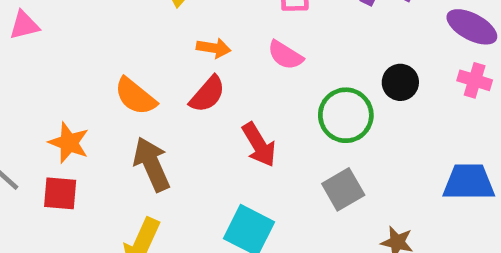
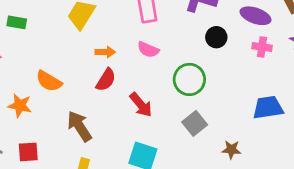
black circle: (400, 82) -> (216, 37), moved
orange semicircle: (135, 96) -> (49, 81), moved
orange star: (69, 143) -> (20, 106), moved

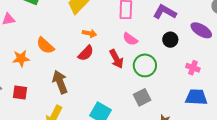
pink cross: (262, 47) -> (193, 68), moved
pink semicircle: (148, 50) -> (130, 39), moved
red arrow: (141, 105) -> (116, 59), moved
orange star: (20, 106) -> (21, 58), turned -30

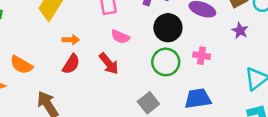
black circle: (170, 40) -> (168, 28), size x1.5
green circle: (145, 65) -> (166, 62), moved
blue trapezoid: (196, 97) -> (198, 99), moved

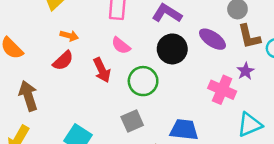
pink cross: (202, 56) -> (222, 90), moved, size x1.5
green circle: (166, 62) -> (143, 81), moved

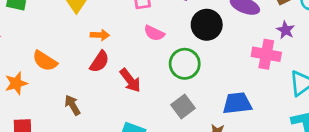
red arrow: (102, 70) -> (130, 80), moved
brown arrow: (28, 96) -> (72, 105), size x0.7

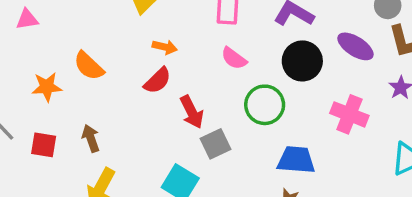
pink cross: (266, 54) -> (349, 114), moved
blue trapezoid: (237, 103) -> (296, 160), moved
brown arrow: (72, 105) -> (91, 138), moved
gray square: (183, 106) -> (216, 144), moved

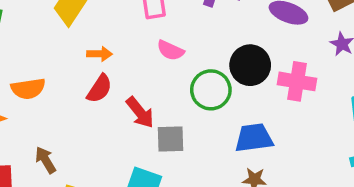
black circle: (302, 61) -> (250, 65), moved
orange semicircle: (89, 66) -> (28, 89), turned -40
gray square: (216, 144) -> (170, 139), turned 36

